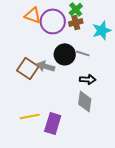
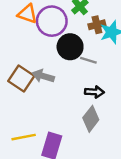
brown cross: (76, 22) -> (97, 25), moved
black circle: (65, 54) -> (70, 47), moved
gray diamond: (85, 101) -> (91, 119), turned 30

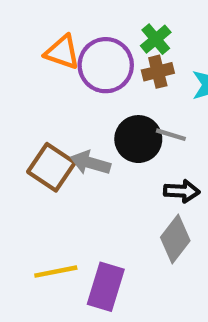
brown cross: (97, 25) -> (158, 72), moved
black circle: (70, 47) -> (138, 139), moved

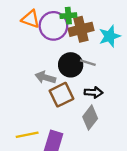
green cross: (156, 39) -> (68, 16), moved, turned 35
brown cross: (158, 72) -> (81, 29), size x1.5
brown square: (51, 167) -> (61, 95), moved, turned 30

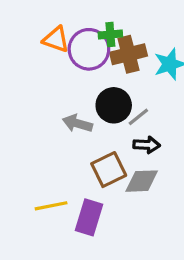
gray line: (88, 63) -> (138, 117), moved, turned -56
brown square: (61, 95) -> (109, 170), moved
gray diamond: (90, 118) -> (142, 181), turned 50

